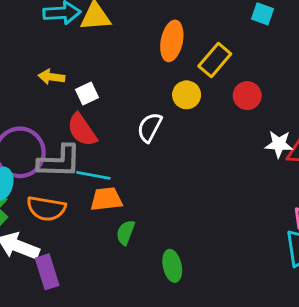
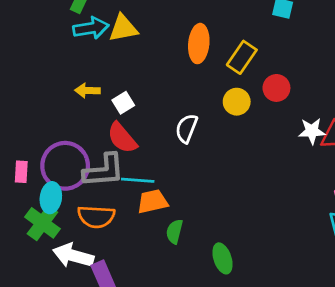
yellow circle: (187, 95) -> (237, 102), moved

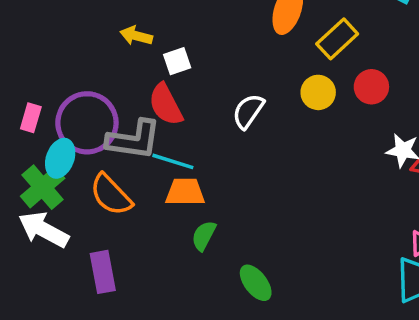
orange semicircle: (96, 217) -> (111, 195), turned 30
white arrow: (73, 256) -> (44, 230), moved
green ellipse: (222, 258) -> (256, 283), turned -32

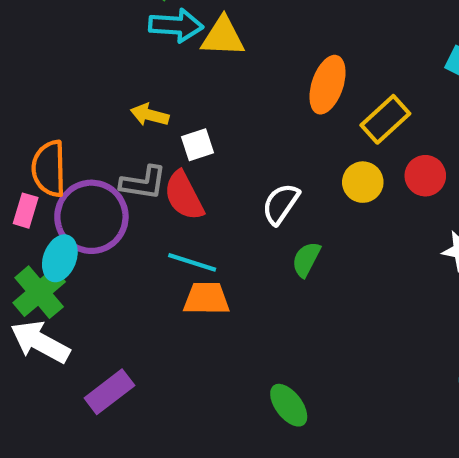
gray L-shape: (134, 140) -> (143, 183), moved, size x0.7
orange semicircle: (111, 195) -> (49, 169), moved, turned 42
green semicircle: (204, 236) -> (306, 259), moved
purple rectangle: (103, 272) -> (109, 392), turned 63

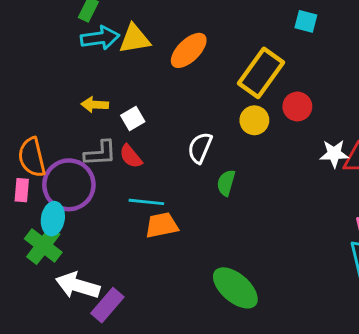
orange ellipse: (328, 85) -> (189, 50), moved, turned 39
yellow rectangle: (385, 119) -> (261, 73), size x1.4
red semicircle: (184, 196) -> (131, 156), size x0.7
white arrow: (40, 342) -> (78, 285), moved
green ellipse: (289, 405) -> (235, 288), size x1.5

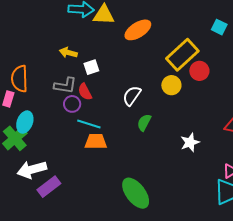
red circle: (297, 107) -> (199, 71), moved
white star: (334, 154) -> (190, 142), moved, turned -30
purple circle: (69, 185) -> (72, 104), moved, size x0.5
white arrow: (78, 285) -> (32, 170), turned -44

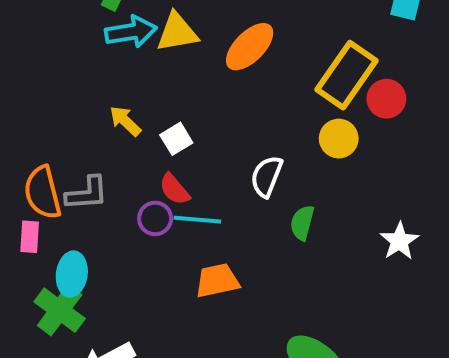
yellow arrow: (68, 53) -> (125, 121), turned 42
gray L-shape: (65, 85) -> (87, 193), moved
cyan line: (89, 124) -> (197, 220), moved

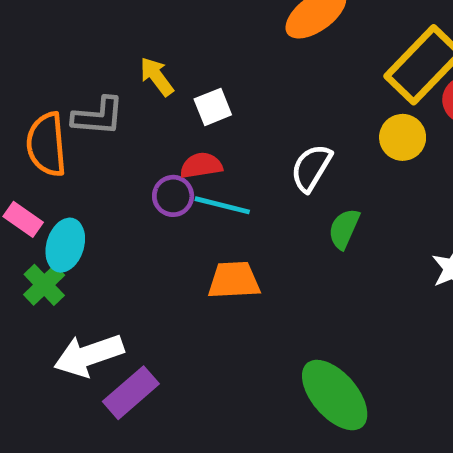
red semicircle: (174, 189) -> (201, 165), turned 112
gray L-shape: (87, 193) -> (98, 116), moved
pink rectangle: (30, 237) -> (23, 219), moved, turned -68
green cross: (60, 310) -> (44, 285), size x0.7

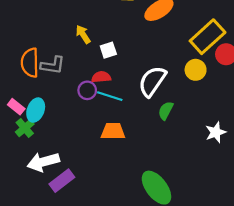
gray L-shape: (98, 116) -> (53, 65), moved
white semicircle: (311, 168) -> (152, 81), size x1.4
pink rectangle: (23, 219) -> (16, 107), moved

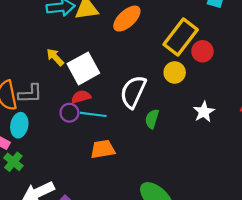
white square: (108, 50) -> (83, 68), size x1.8
cyan ellipse: (36, 110) -> (19, 125), moved
white star: (216, 132) -> (204, 112), moved

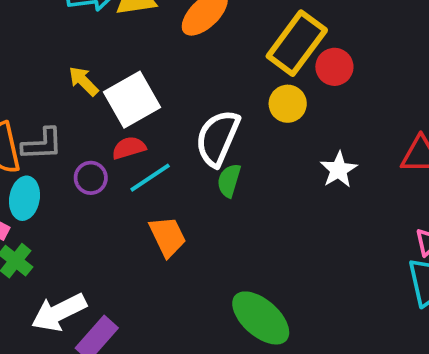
purple circle: (69, 113) -> (91, 178), moved
cyan line: (93, 114) -> (150, 178), turned -40
green semicircle: (152, 119) -> (229, 180), moved
orange trapezoid: (103, 149) -> (168, 237), turned 75

